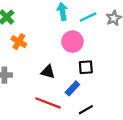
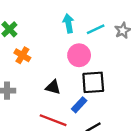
black square: (86, 67) -> (93, 82), size x1.5

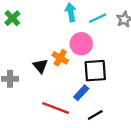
orange cross: (22, 55) -> (60, 58), moved
black triangle: (53, 87) -> (40, 66), moved, turned 35

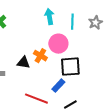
cyan line: (98, 18) -> (72, 22), turned -63
black triangle: (40, 66) -> (23, 63), turned -40

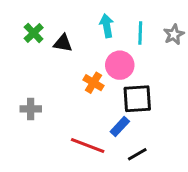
black triangle: (23, 63) -> (63, 43), moved

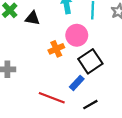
orange cross: (93, 83) -> (56, 49), turned 35
black square: (137, 99) -> (90, 61), turned -30

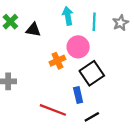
blue rectangle: (77, 83) -> (78, 95), turned -56

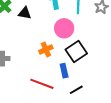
orange cross: (57, 61) -> (46, 49), moved

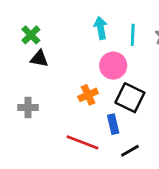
black triangle: (25, 13) -> (39, 59), moved
black square: (76, 52) -> (130, 98), turned -30

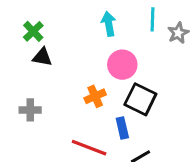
cyan line: (133, 35) -> (153, 19), moved

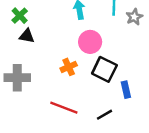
gray cross: (30, 110) -> (17, 78), size x1.5
blue rectangle: (122, 128) -> (126, 90), moved

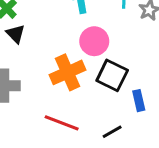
black triangle: (27, 36) -> (16, 34), turned 35
orange cross: (69, 67) -> (68, 72), size x1.6

